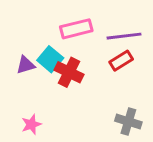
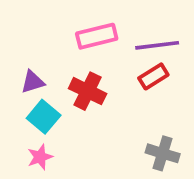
cyan square: (50, 59) -> (44, 117), moved

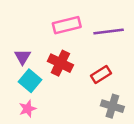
red rectangle: (153, 76) -> (101, 74), moved
purple triangle: (33, 82) -> (22, 57), turned -42

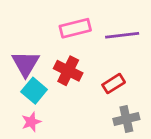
purple triangle: (22, 57) -> (26, 64), size x1.5
gray cross: (112, 106) -> (126, 119), turned -30

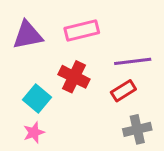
purple line: (122, 35) -> (133, 61), moved
purple triangle: (26, 64) -> (28, 35), moved, turned 48

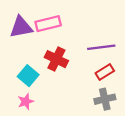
pink rectangle: (82, 31) -> (48, 24), moved
red rectangle: (123, 91) -> (105, 72), moved

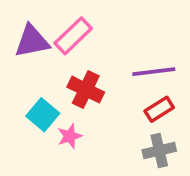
pink rectangle: (48, 24) -> (73, 36), turned -30
pink star: (26, 102) -> (70, 136), moved

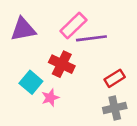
pink rectangle: (73, 36) -> (73, 25), moved
purple line: (154, 72) -> (91, 38), moved

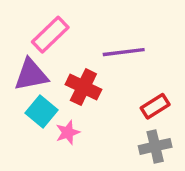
pink rectangle: (73, 25) -> (50, 35), moved
purple triangle: (23, 29) -> (31, 75), moved

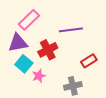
red cross: (83, 87) -> (48, 50), turned 36
gray cross: (155, 146) -> (73, 86), moved

